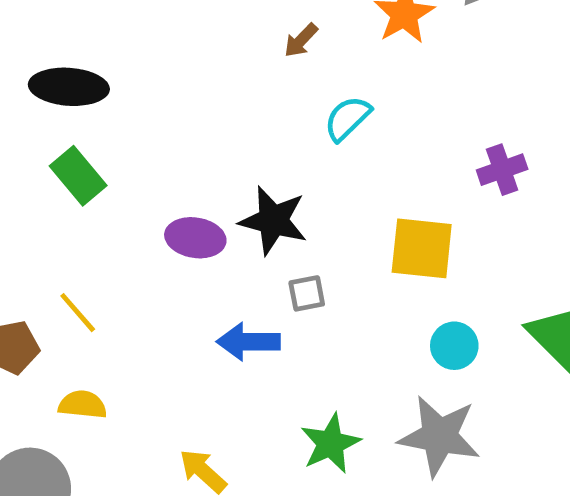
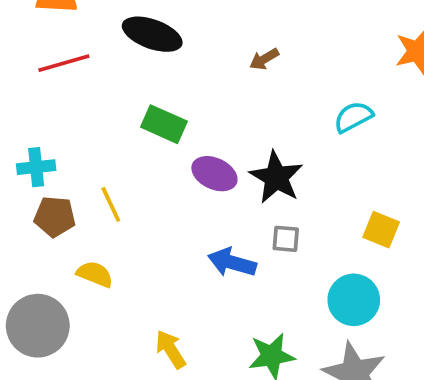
brown arrow: (301, 40) -> (264, 59), moved
green rectangle: (78, 176) -> (164, 124), moved, turned -42
yellow square: (422, 248) -> (381, 230), size x0.7
cyan circle: (454, 346) -> (354, 300), moved, size x1.4

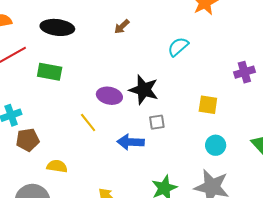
green rectangle: (164, 124) -> (50, 72), moved
yellow line: (111, 204) -> (88, 122), moved
cyan circle: (354, 300) -> (216, 145), moved, size x0.7

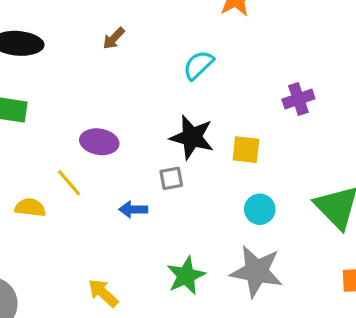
black star: (144, 90) -> (192, 137), moved
blue arrow: (131, 142) -> (133, 209), size x0.7
yellow semicircle: (57, 166) -> (30, 208), moved

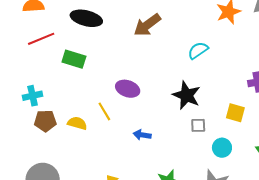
brown arrow: (114, 38) -> (147, 25), size x1.8
yellow square: (246, 150) -> (235, 113), moved
gray square: (171, 178) -> (198, 125), moved

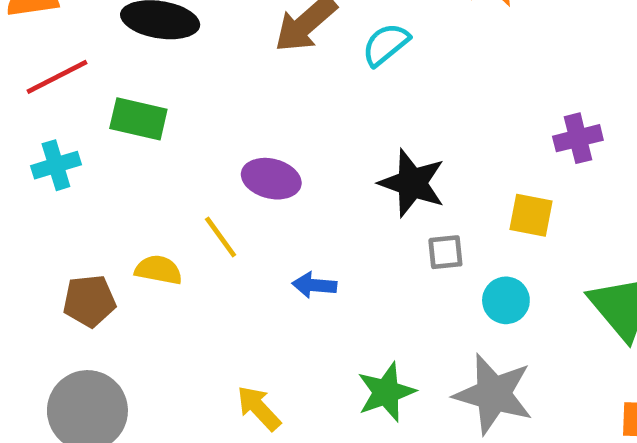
cyan semicircle: (198, 50) -> (386, 44), moved
cyan cross: (33, 96) -> (56, 165), moved
brown pentagon: (45, 121) -> (89, 301), moved

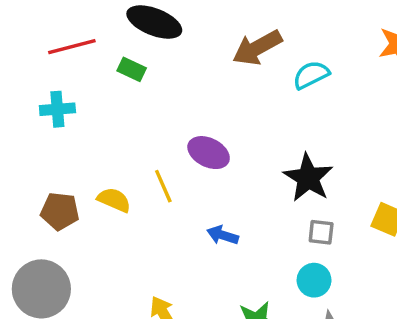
green rectangle: (138, 119) -> (132, 69), moved, size x0.7
cyan circle: (506, 300) -> (314, 280), moved

